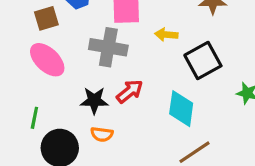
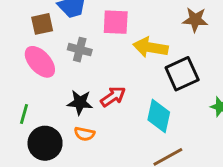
yellow arrow: (166, 35) -> (150, 47), size x1.6
gray cross: (108, 47) -> (80, 50), moved, size x0.7

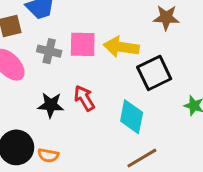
pink square: (116, 22) -> (83, 44), moved
red arrow: (113, 97) -> (84, 98), turned -85
orange semicircle: (84, 134) -> (48, 155), moved

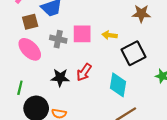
yellow arrow: (121, 47) -> (110, 35), size x0.6
red arrow: (84, 98) -> (84, 72), turned -114

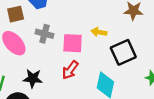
pink square: (82, 34) -> (73, 43), moved
black star: (60, 78) -> (33, 78), moved

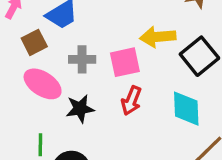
yellow arrow: (99, 32) -> (158, 37), size x1.5
black star: (33, 78) -> (80, 109), moved

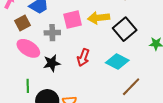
pink square: (125, 62) -> (73, 20), moved
cyan diamond: (186, 109) -> (117, 62), turned -60

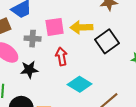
red arrow: (83, 57) -> (61, 56), moved, turned 144
cyan diamond: (117, 62) -> (80, 84), moved

